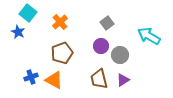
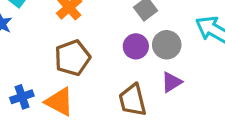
gray circle: (120, 55) -> (167, 45), moved
purple triangle: (123, 80) -> (172, 82), moved

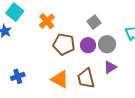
brown pentagon: (72, 58) -> (64, 44), moved, turned 30
orange triangle: (59, 102) -> (60, 79), moved

